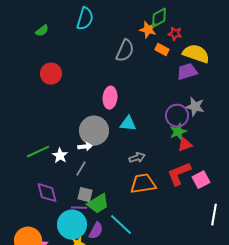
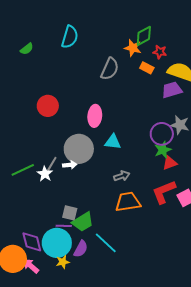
red circle: (51, 74) -> (48, 106), moved
gray line: (81, 169) -> (52, 164), moved
purple diamond: (47, 193) -> (32, 242), moved

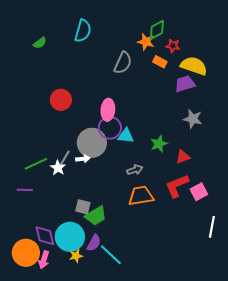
purple circle: (162, 134) -> (110, 128), moved
green star: (163, 150) -> (159, 144), moved
purple line: (64, 226) -> (25, 190), moved
cyan line: (106, 243) -> (111, 255), moved
pink arrow: (31, 266) -> (44, 260), turned -114

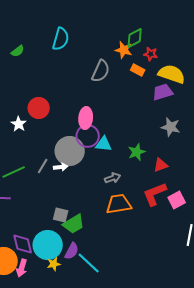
white star: (58, 168) -> (19, 124), moved

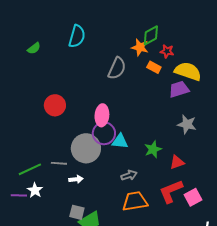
white star: (19, 124) -> (35, 190), moved
gray line: (43, 166) -> (59, 163), turned 63
white arrow: (61, 167) -> (76, 179), moved

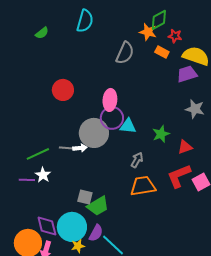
gray arrow: (129, 175) -> (137, 160), turned -42
white arrow: (76, 179) -> (80, 148), moved

